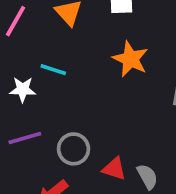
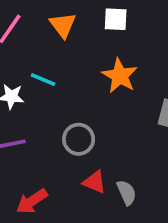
gray circle: (73, 149) -> (79, 139), moved

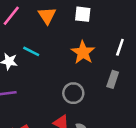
gray circle: (79, 139) -> (73, 93), moved

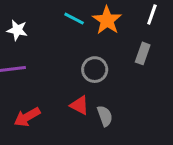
cyan line: (31, 51) -> (74, 19), moved

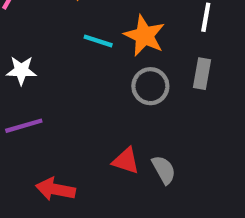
gray circle: (95, 70) -> (150, 86), moved
red arrow: (27, 117) -> (55, 189), turned 50

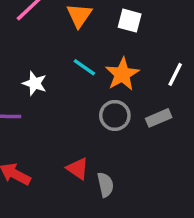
white star: (21, 70) -> (35, 83), moved
gray rectangle: (202, 74) -> (159, 118), turned 40

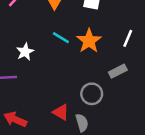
white star: (35, 83) -> (25, 52), turned 30
gray circle: (115, 115) -> (92, 94), moved

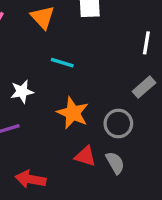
orange star: (89, 41) -> (73, 113), moved
white star: (25, 52) -> (22, 92), turned 30

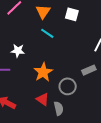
cyan line: (62, 63) -> (47, 33), moved

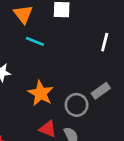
gray rectangle: (89, 70) -> (101, 91), moved

